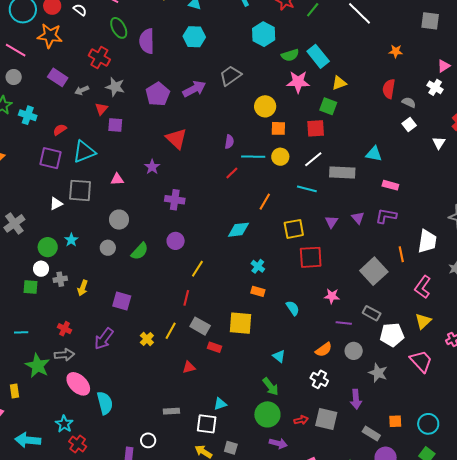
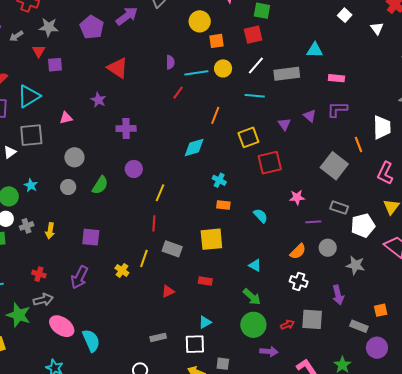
red rectangle: (214, 347) -> (205, 281), moved

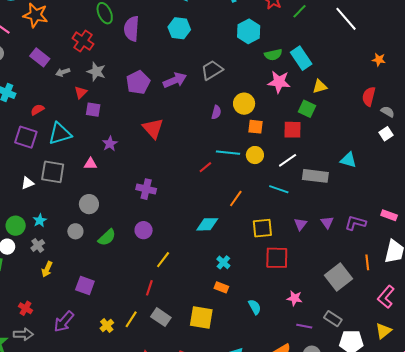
purple semicircle: (170, 62) -> (216, 112), moved
pink rectangle: (336, 78) -> (389, 215), moved
purple star: (98, 100) -> (110, 144), moved
gray cross: (27, 226) -> (38, 245), moved, turned -32

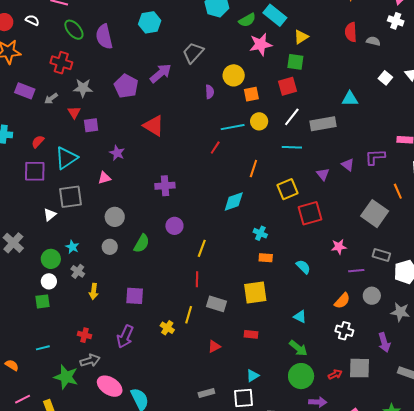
white square: (386, 134) -> (385, 78), moved

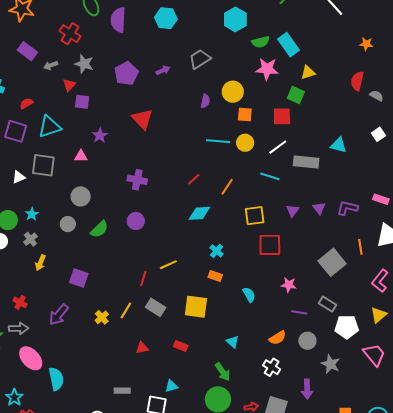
purple arrow: (161, 73) -> (163, 70), size x0.6
red line: (215, 148) -> (194, 179), moved
yellow line: (202, 248) -> (168, 265), moved, turned 30

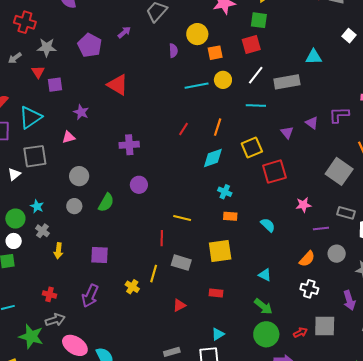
cyan diamond: (199, 213) -> (213, 158), moved
yellow line: (168, 265) -> (182, 218), turned 54

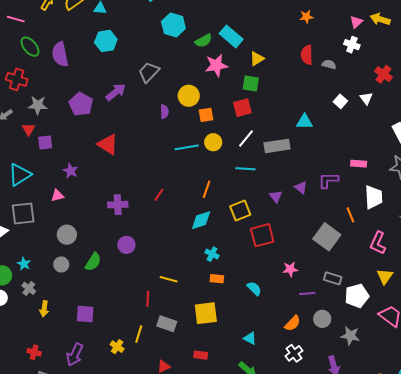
purple arrow: (124, 32) -> (116, 92), size x1.5
red line: (184, 129) -> (159, 195), moved
white cross: (309, 289) -> (294, 353), turned 36

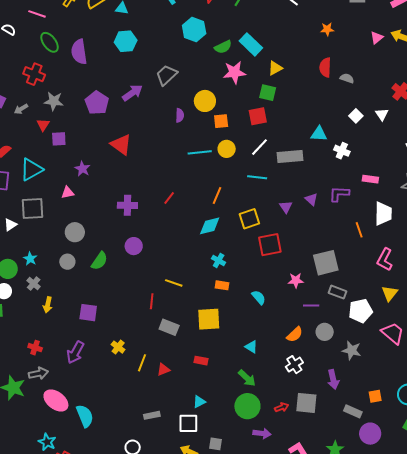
white cross: (352, 45) -> (342, 151), moved
gray square: (327, 237) -> (326, 263), moved, turned 36
yellow line: (139, 334) -> (142, 363), moved

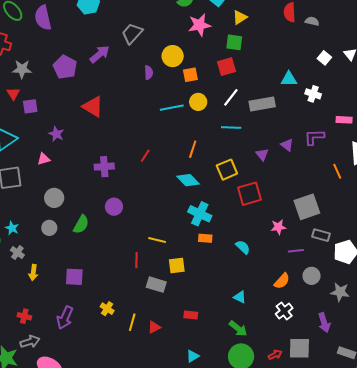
cyan diamond: (210, 226) -> (188, 180), turned 65
cyan cross: (219, 260) -> (200, 214), size x1.6
yellow square: (209, 319) -> (177, 265), moved, size x0.7

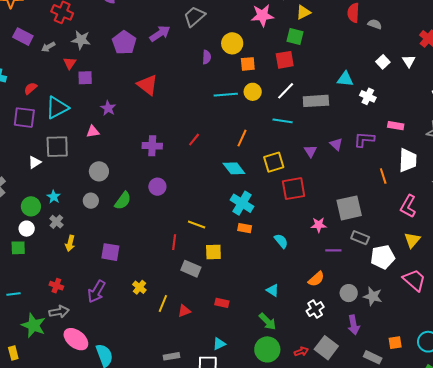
gray circle: (312, 276) -> (349, 293), moved
gray square: (299, 348) -> (326, 348), turned 30

